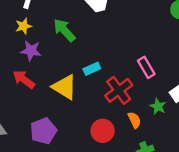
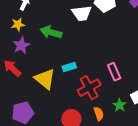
green arrow: (64, 30) -> (51, 32), turned -40
purple star: (31, 51) -> (21, 45), turned 30

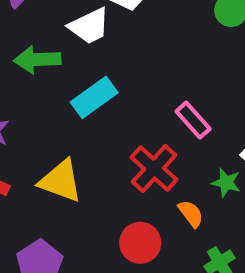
green arrow: (51, 32) -> (37, 60), moved
cyan rectangle: (69, 67) -> (94, 97), moved, size x1.5

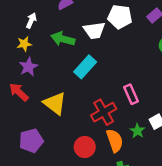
cyan rectangle: (94, 97) -> (85, 67), turned -30
orange semicircle: (191, 214) -> (115, 141), size x1.5

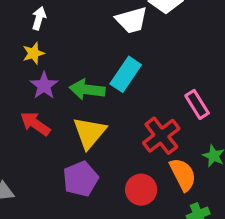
green arrow: (63, 39) -> (87, 90), moved
yellow triangle: (55, 103) -> (89, 133), turned 40
purple pentagon: (31, 141) -> (81, 179), moved

